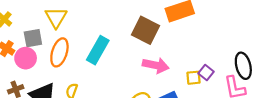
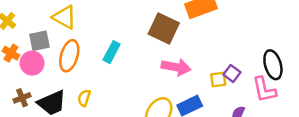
yellow triangle: (56, 17) -> (64, 17), turned -30
cyan rectangle: (98, 50) -> (112, 52), size x0.7

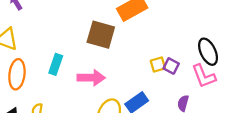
pink arrow: (176, 67) -> (91, 78), moved
yellow square: (218, 80) -> (158, 65), moved

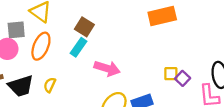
brown square: (101, 35) -> (84, 27), moved, size x0.7

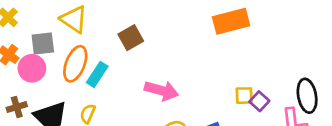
brown square: (84, 27) -> (131, 38), turned 30
cyan rectangle: (79, 47) -> (97, 74), moved

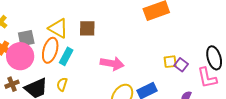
yellow triangle: (74, 19) -> (58, 28), moved
brown square: (131, 38) -> (87, 28), turned 36
pink circle: (32, 68) -> (20, 56), size x1.4

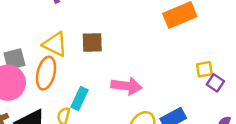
cyan rectangle: (66, 56) -> (79, 99), moved
yellow square: (170, 62) -> (204, 69), moved

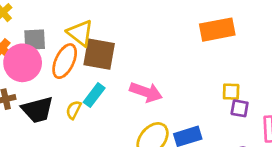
brown square: (92, 42) -> (99, 54), moved, size x1.4
purple square: (215, 83) -> (240, 108), turned -36

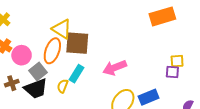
gray square: (35, 40) -> (38, 71), moved, turned -30
pink circle: (23, 63) -> (22, 55), size x0.7
pink arrow: (146, 92) -> (115, 68), turned 145
purple square: (240, 108) -> (172, 72), moved

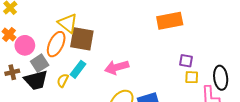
yellow square: (177, 61) -> (192, 77), moved
purple square: (172, 72) -> (186, 61), moved

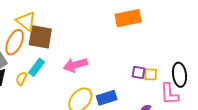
purple square: (186, 61) -> (138, 73), moved

